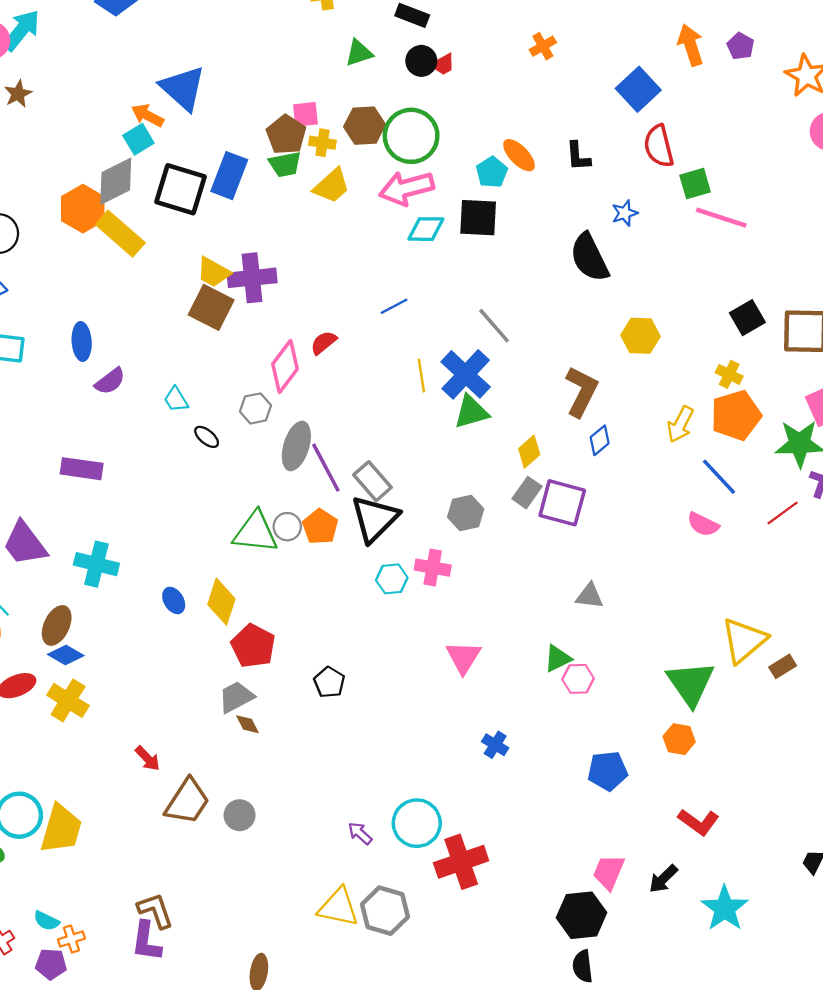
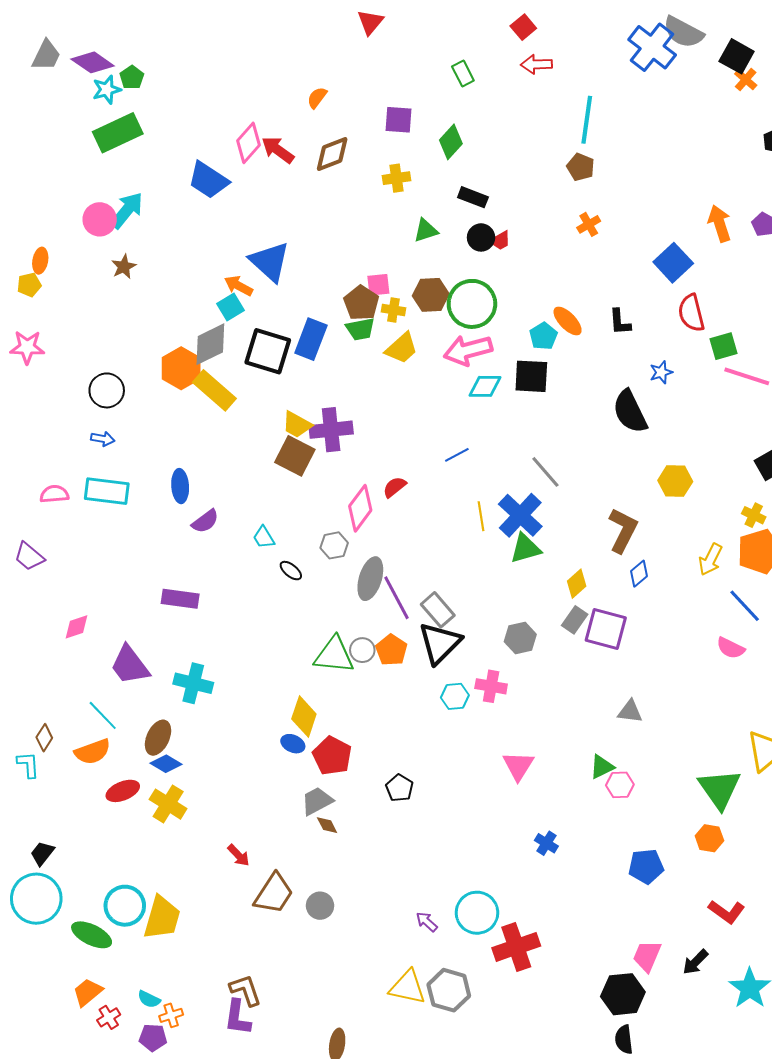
blue ellipse: (174, 600) -> (293, 744), moved, turned -35

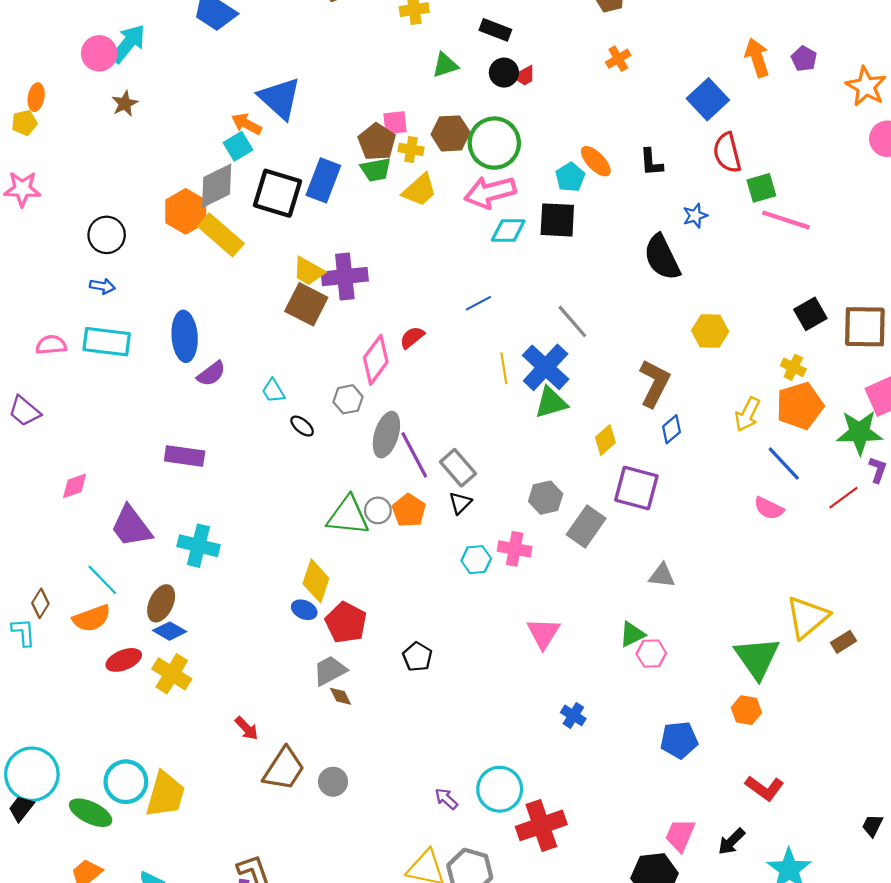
blue ellipse: (180, 486) -> (185, 336), size x1.4
gray rectangle: (575, 620) -> (586, 526), moved, size x1.4
black triangle: (440, 643) -> (460, 503), size x0.5
black trapezoid: (42, 853) -> (21, 808), moved

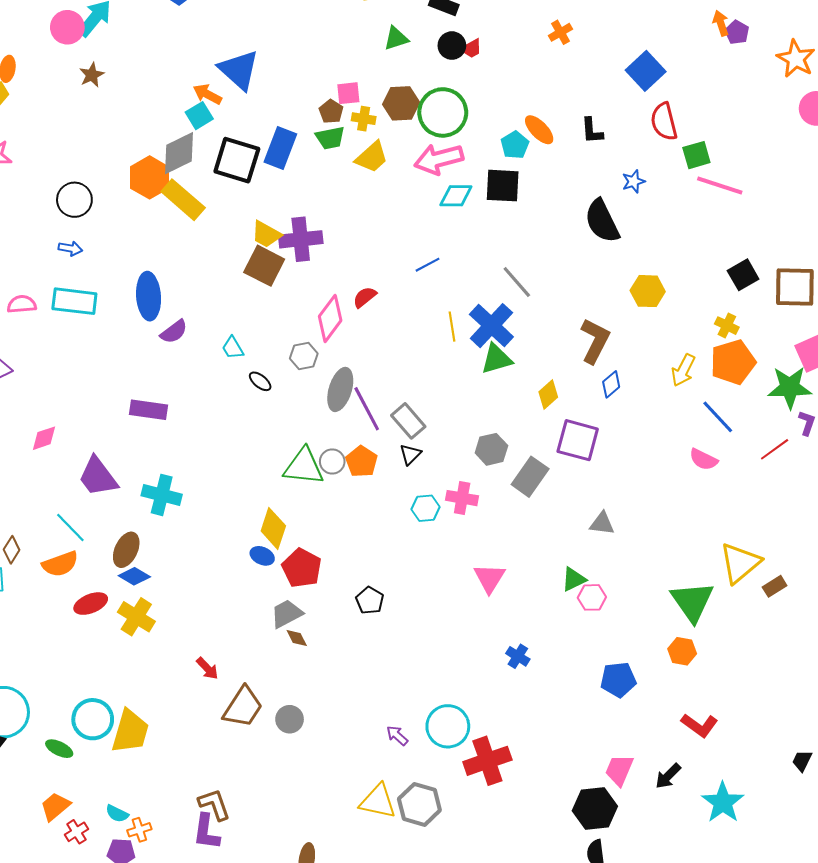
orange arrow: (757, 58) -> (721, 23), moved, size x0.7
brown pentagon: (377, 142) -> (331, 111), size x0.7
green ellipse: (91, 813) -> (59, 749), size x0.7

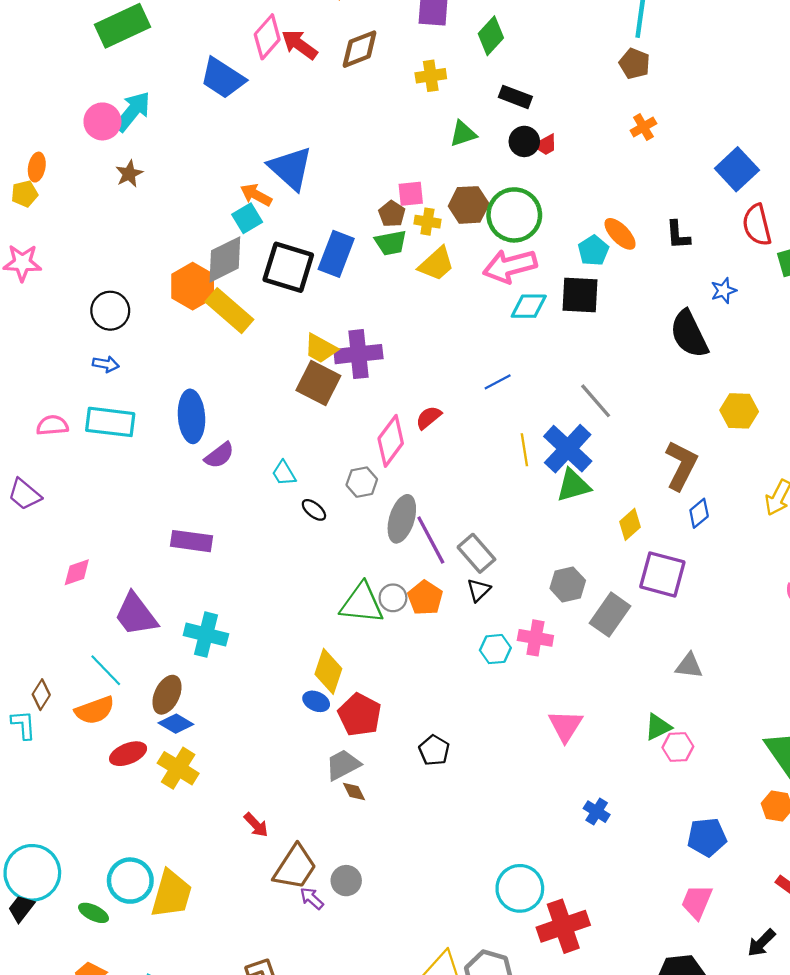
purple arrow: (397, 735) -> (312, 898), moved
pink trapezoid: (619, 770) -> (697, 902), moved

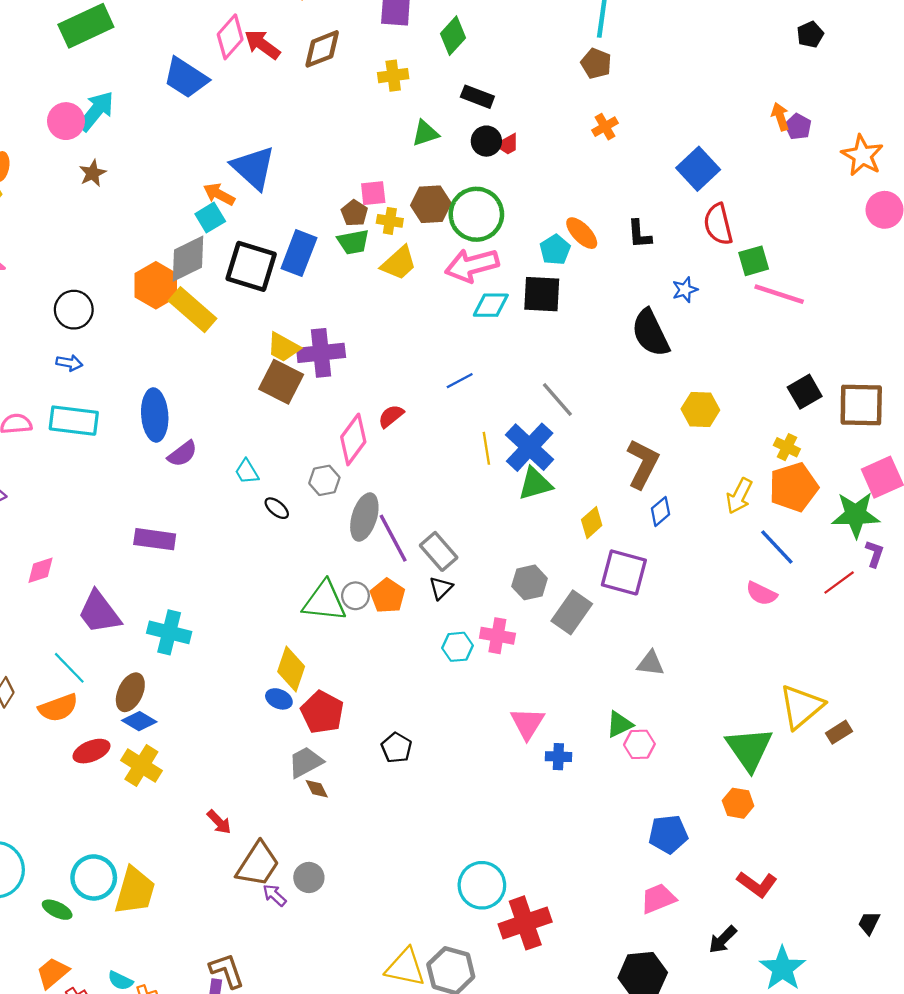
blue cross: (597, 812) -> (558, 757), moved, turned -30
pink trapezoid: (697, 902) -> (658, 899), turned 45

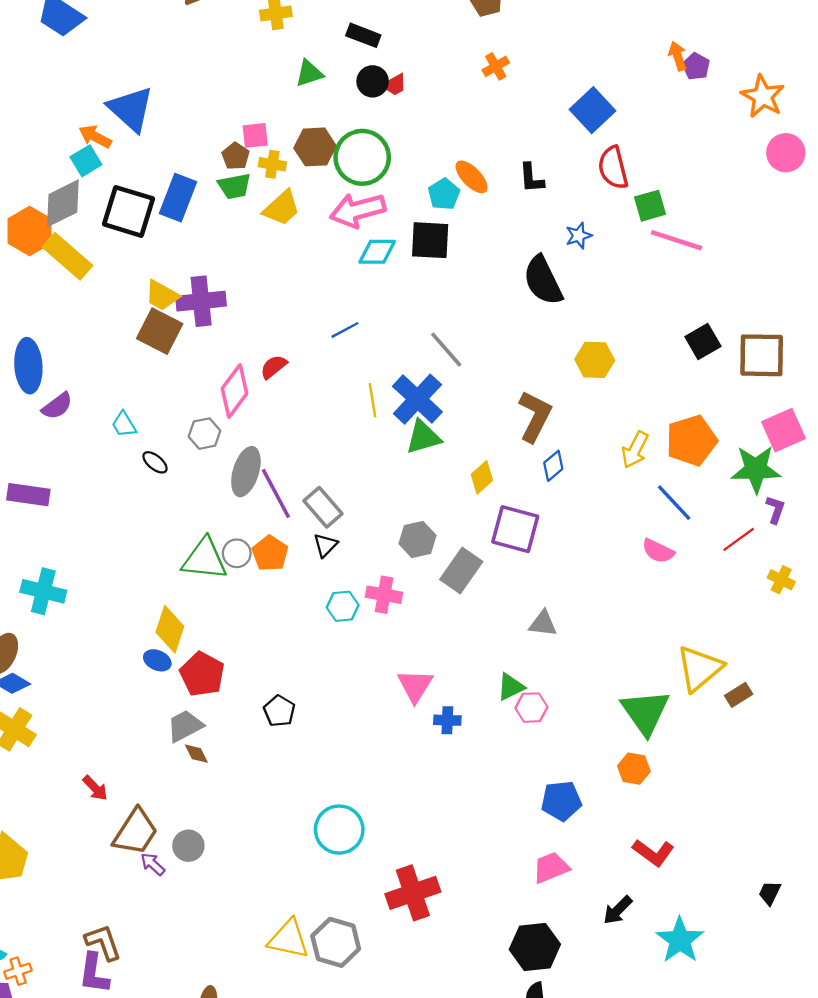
yellow cross: (787, 447) -> (781, 580), moved
cyan circle: (482, 885) -> (339, 830), moved

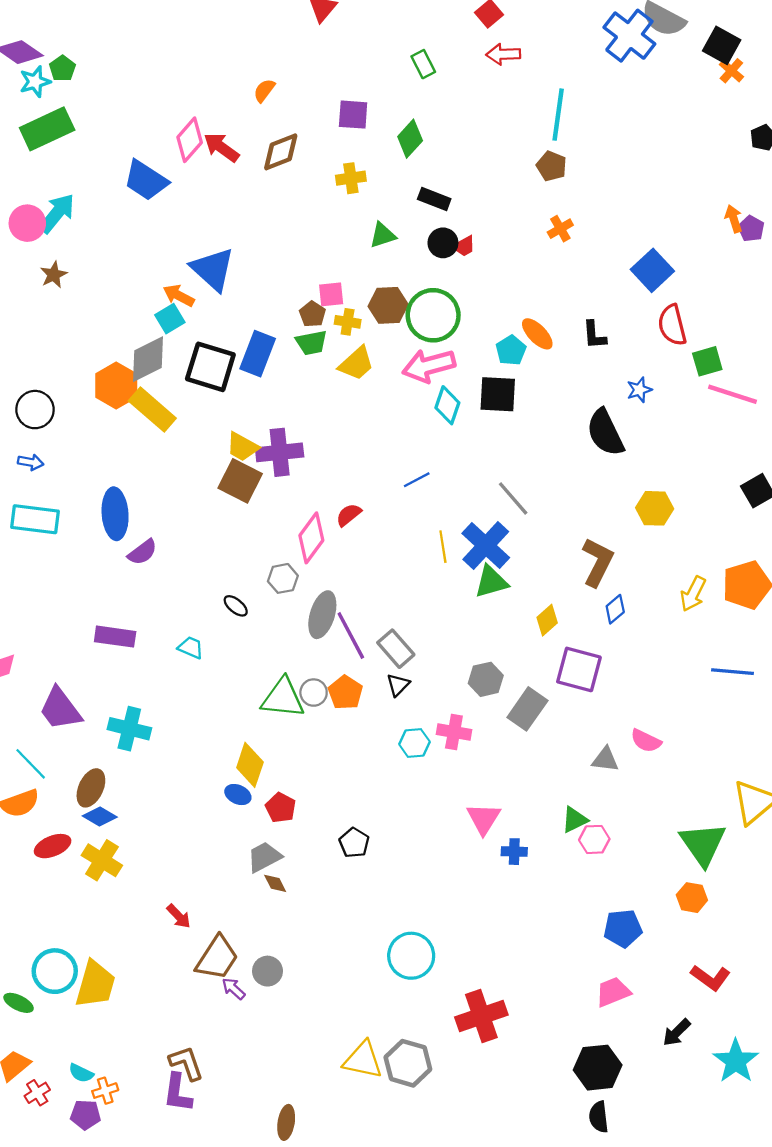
cyan diamond: (377, 252) -> (447, 405), turned -72
cyan trapezoid: (124, 424) -> (191, 648), moved, turned 144
blue line: (674, 503) -> (733, 672), moved, turned -42
pink semicircle: (658, 551) -> (646, 741), moved
red pentagon: (202, 674) -> (281, 808), size x0.7

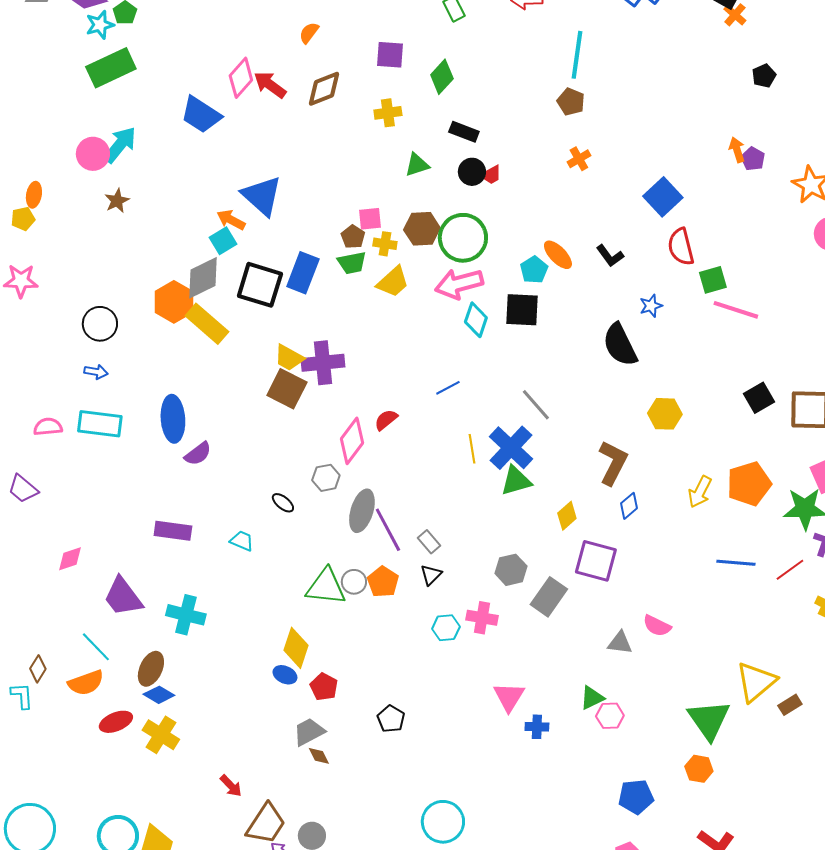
black L-shape: (594, 335) -> (610, 256), turned -32
gray rectangle: (396, 649) -> (429, 542), size x0.7

